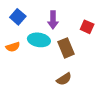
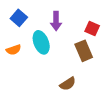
cyan ellipse: (39, 40) -> (41, 42), turned 60
brown rectangle: (66, 48) -> (84, 51), moved

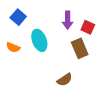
purple arrow: (56, 21) -> (68, 20), moved
orange semicircle: (14, 50) -> (13, 47), turned 40

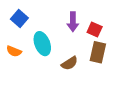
brown rectangle: (80, 48) -> (98, 52), moved, turned 36
brown semicircle: (65, 80) -> (70, 63), moved

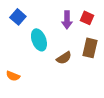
red square: (95, 29) -> (87, 18), moved
orange semicircle: (14, 51) -> (13, 76), moved

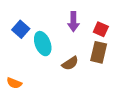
blue square: (18, 17) -> (21, 29), moved
red square: (87, 18) -> (101, 29), moved

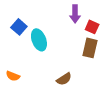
purple arrow: (73, 22) -> (75, 14), moved
brown semicircle: (70, 63) -> (64, 79), moved

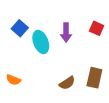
purple arrow: (75, 14) -> (66, 32), moved
brown rectangle: (90, 48) -> (94, 78), moved

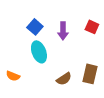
blue square: (20, 28) -> (35, 27), moved
cyan ellipse: (41, 42) -> (39, 52), moved

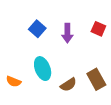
cyan ellipse: (39, 52) -> (43, 69), moved
brown rectangle: (90, 74) -> (96, 79), turned -42

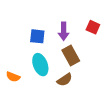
blue square: (37, 29) -> (37, 36), moved, turned -35
brown rectangle: (96, 79) -> (71, 55), moved

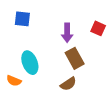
blue square: (37, 36) -> (22, 19), moved
cyan ellipse: (40, 65) -> (30, 63), moved

